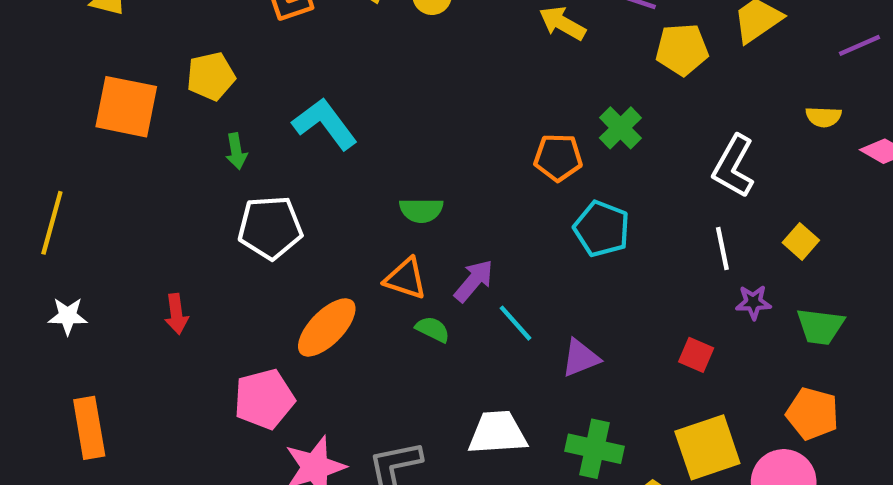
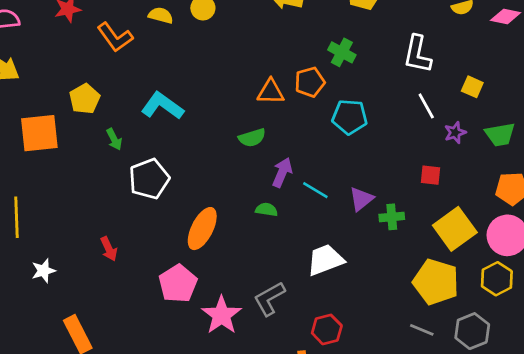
green semicircle: (421, 210) -> (252, 138), moved
orange triangle: (406, 278) -> (271, 92), moved
green cross: (594, 449) -> (392, 217), moved, size x0.7

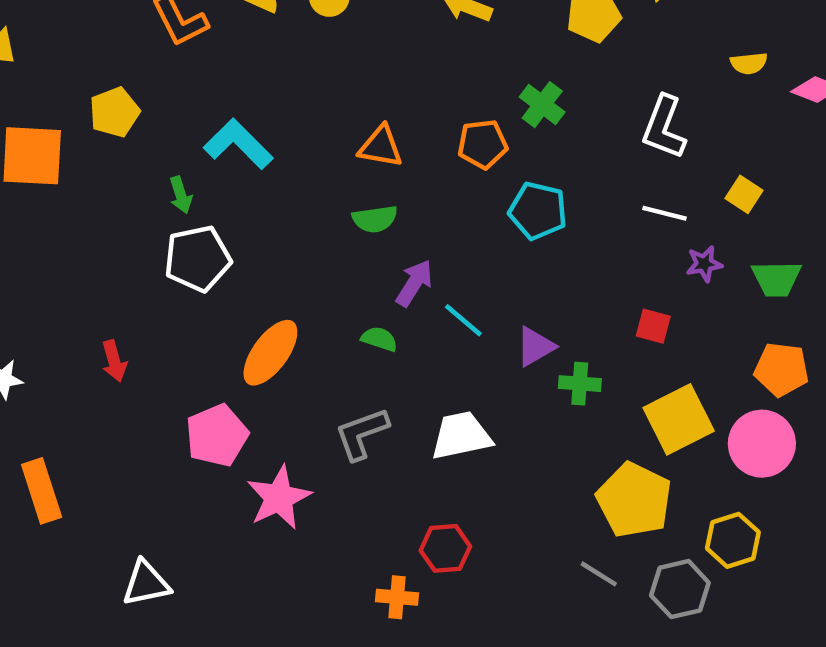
orange triangle: (271, 92) -> (381, 147), moved
white line: (426, 106) -> (665, 213), turned -56
green arrow: (114, 139) -> (181, 195), moved
yellow hexagon: (497, 279) -> (733, 540), moved
gray L-shape: (269, 299) -> (362, 434), moved

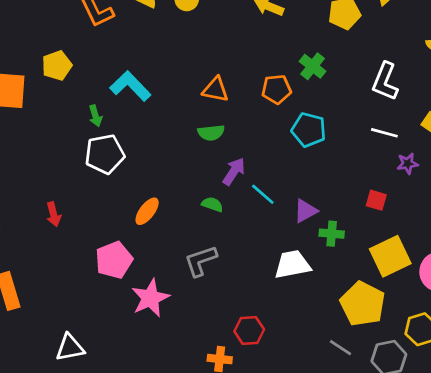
orange ellipse: (270, 353) -> (147, 211), size x0.7
white trapezoid: (461, 436) -> (292, 264), moved

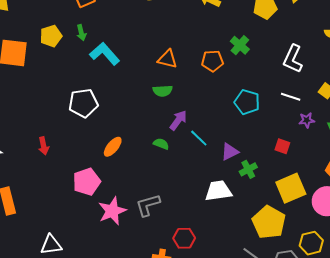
green arrow: (95, 116) -> (81, 33), moved
cyan pentagon: (309, 130) -> (247, 102), moved
green cross: (332, 234) -> (248, 169), turned -36
gray L-shape: (201, 261) -> (148, 205), moved

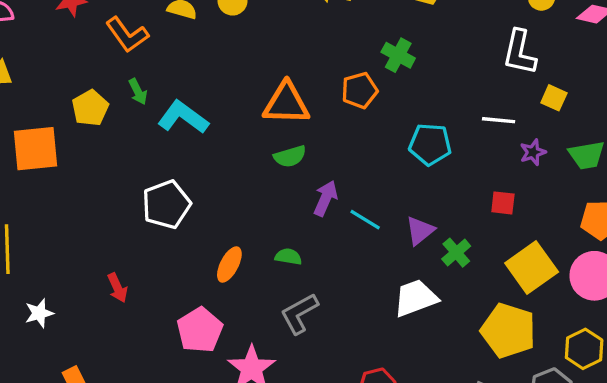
orange triangle: (167, 59) -> (286, 103), size x1.4
white L-shape: (293, 59) -> (520, 52), moved
green semicircle: (161, 144) -> (288, 257), moved
gray L-shape: (148, 205) -> (299, 313), moved

